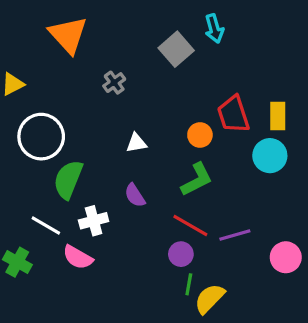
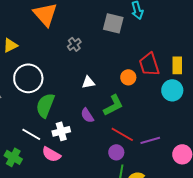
gray square: (176, 49) -> (113, 23), turned -35
green L-shape: (197, 179) -> (113, 105), moved

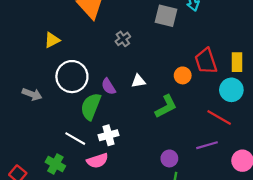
purple semicircle: (87, 115) -> (108, 87), moved
red line: (122, 134) -> (219, 118), moved
pink semicircle: (51, 154) -> (97, 161), turned -48

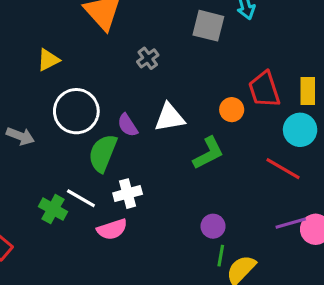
white triangle: (138, 81) -> (170, 117), size x1.5
purple line: (207, 145) -> (291, 223), moved
green cross: (55, 164) -> (53, 209), moved

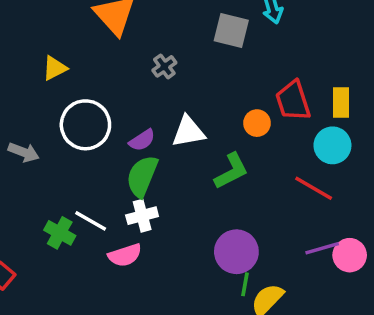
purple semicircle: (128, 125) -> (142, 140), turned -90
green semicircle: (103, 153) -> (142, 176), moved
purple circle: (213, 226) -> (236, 252), size x1.6

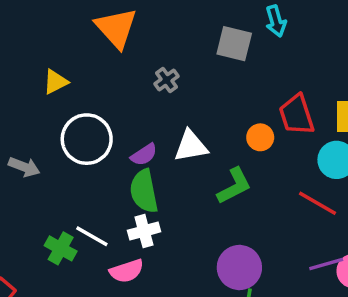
green semicircle: (142, 176) -> (144, 191), turned -33

